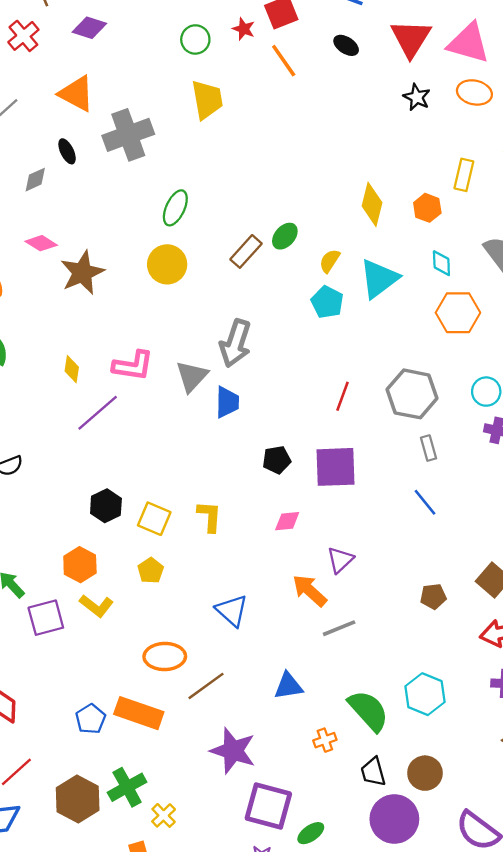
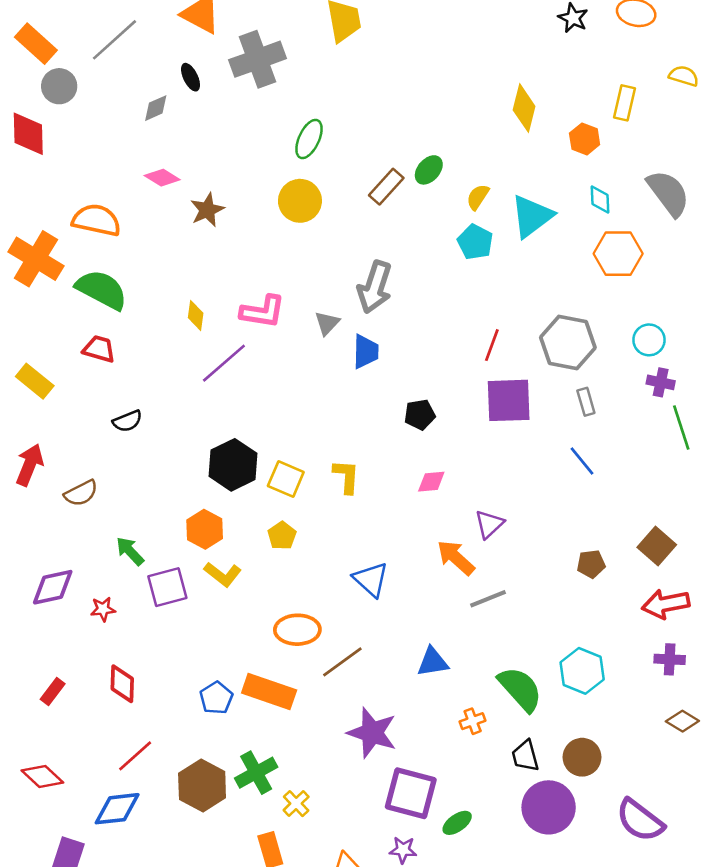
yellow diamond: (372, 204) -> (524, 108), moved
brown star: (82, 273) -> (207, 210), size x0.7
gray triangle: (192, 376) -> (327, 323), size x0.7
purple square: (335, 467) -> (509, 400), moved
black hexagon: (106, 506) -> (233, 465), size x1.4

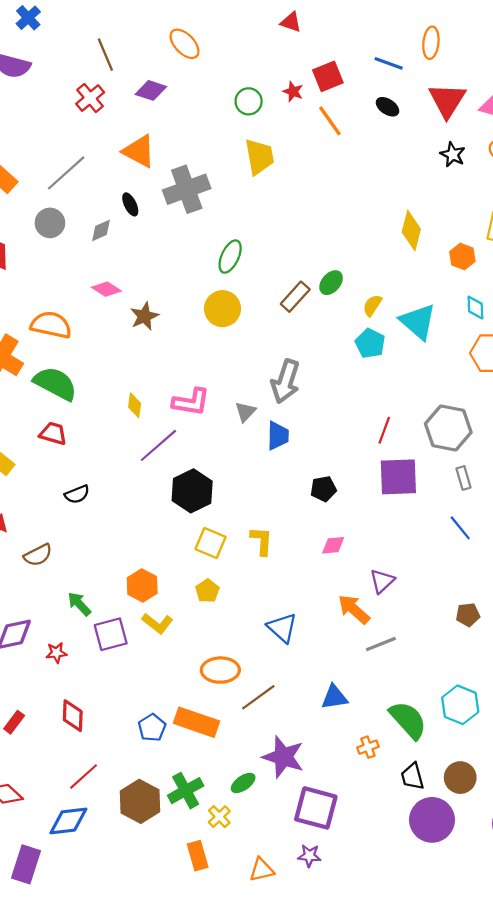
gray circle: (59, 86) -> (50, 223), moved
cyan triangle: (532, 216) -> (418, 322), turned -42
black hexagon: (233, 465) -> (192, 491), moved
green ellipse: (457, 823) -> (243, 783), moved

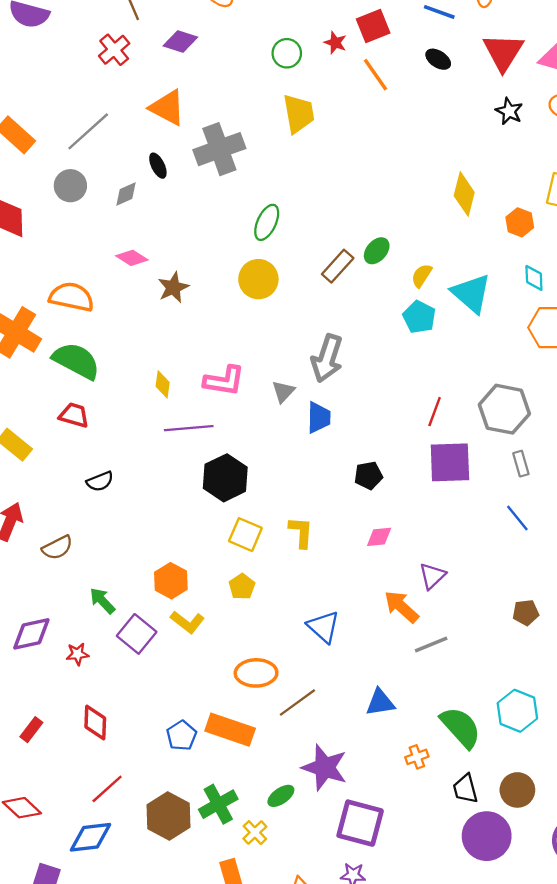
purple line: (158, 445) -> (189, 428), turned 36
purple square: (111, 634) -> (137, 634), turned -36

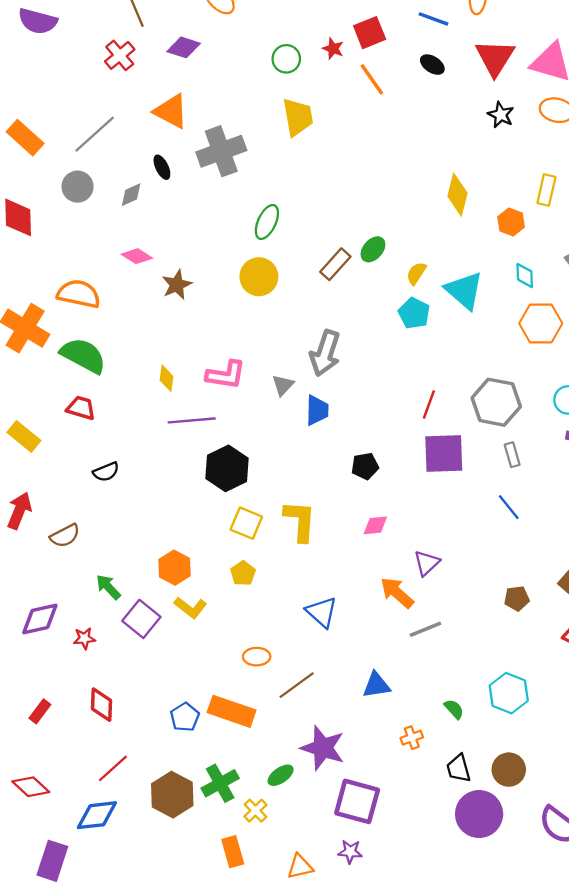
yellow L-shape: (301, 532) -> (300, 521), size x1.4
orange ellipse: (256, 673) -> (257, 657), size x0.7
green semicircle: (461, 727) -> (454, 709), size x0.5

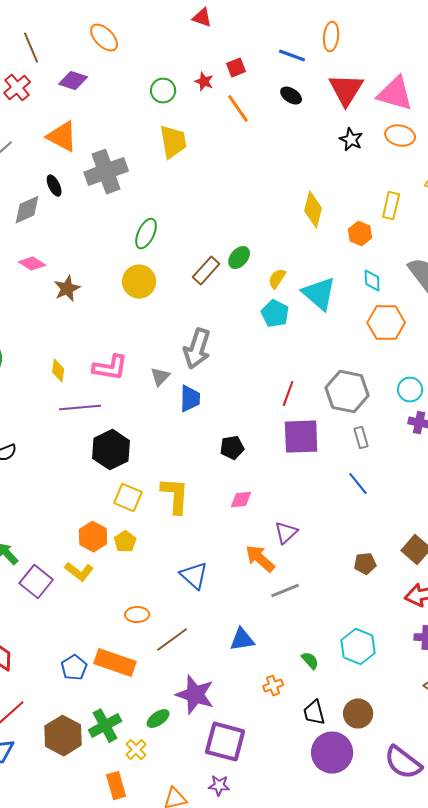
red square: (370, 33) -> (236, 68), size x0.7
gray diamond: (131, 195) -> (27, 210), size x1.4
orange hexagon: (174, 568) -> (93, 537), moved

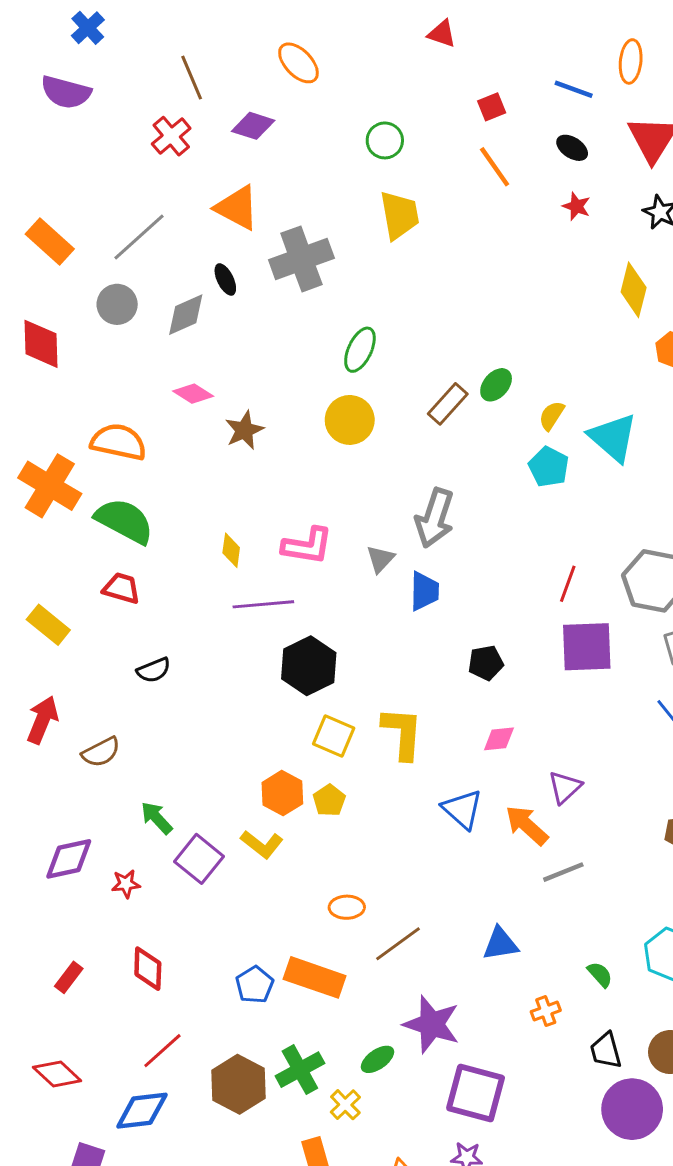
red star: (204, 82) -> (576, 206), moved
yellow diamond: (313, 210) -> (634, 290), moved
blue triangle: (194, 576) -> (462, 809), moved

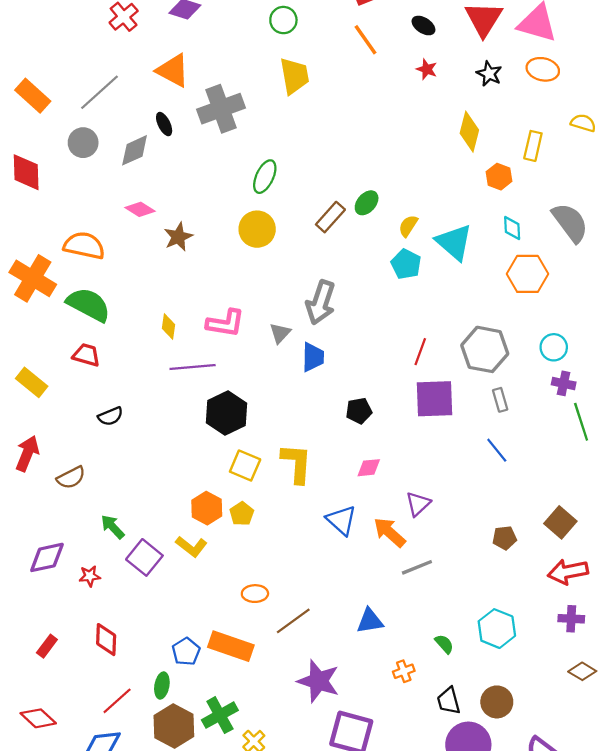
green ellipse: (377, 1059) -> (162, 686), moved, turned -45

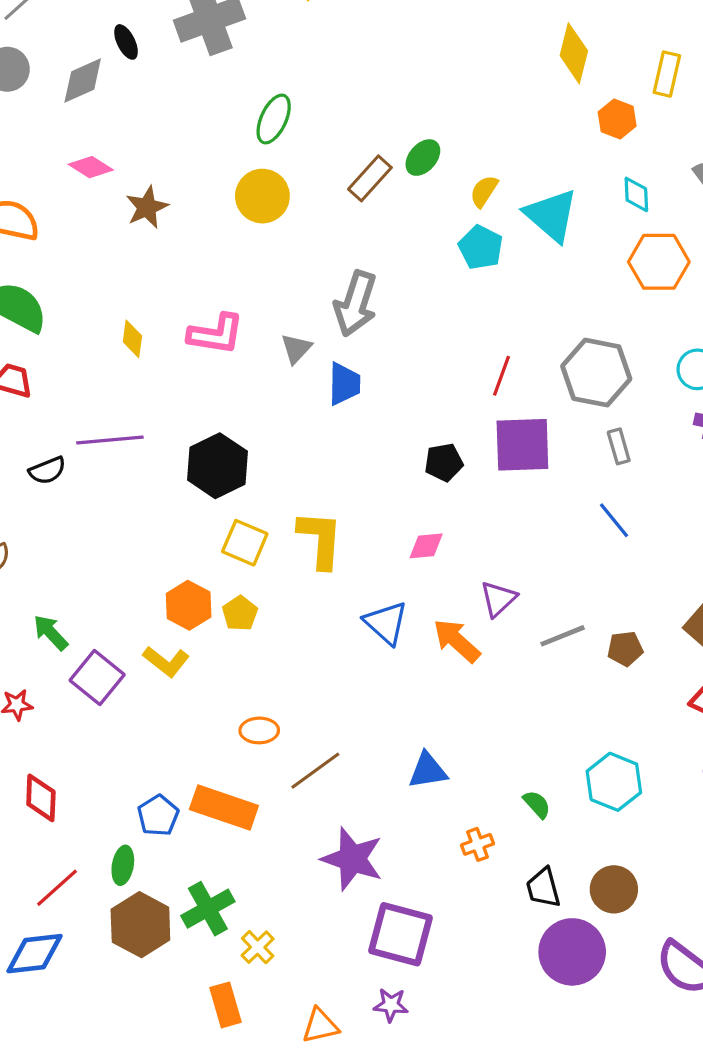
purple line: (193, 367) -> (110, 440), moved
black pentagon: (359, 411) -> (444, 462), moved
gray line: (417, 567) -> (563, 636), moved

